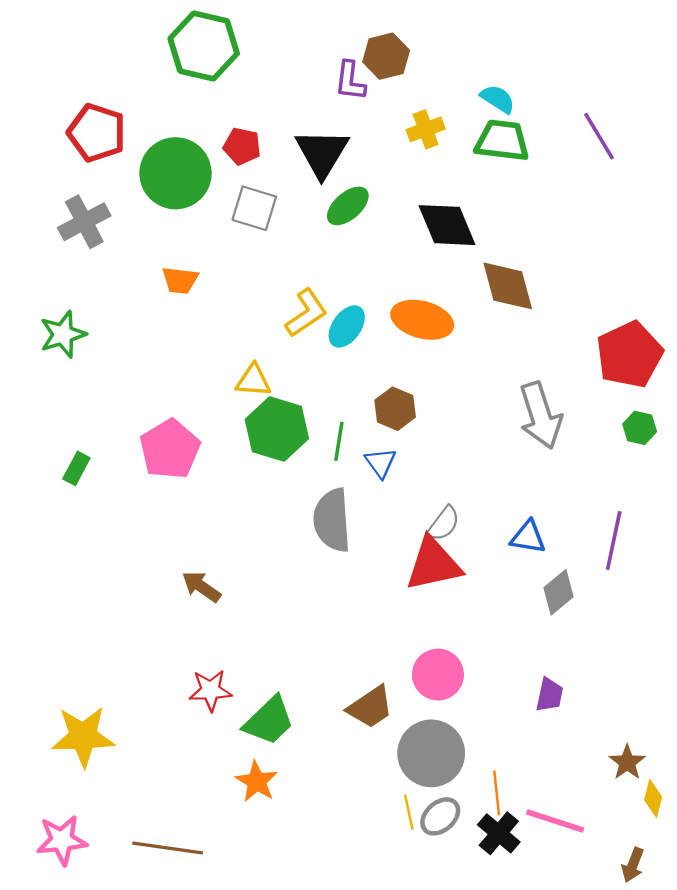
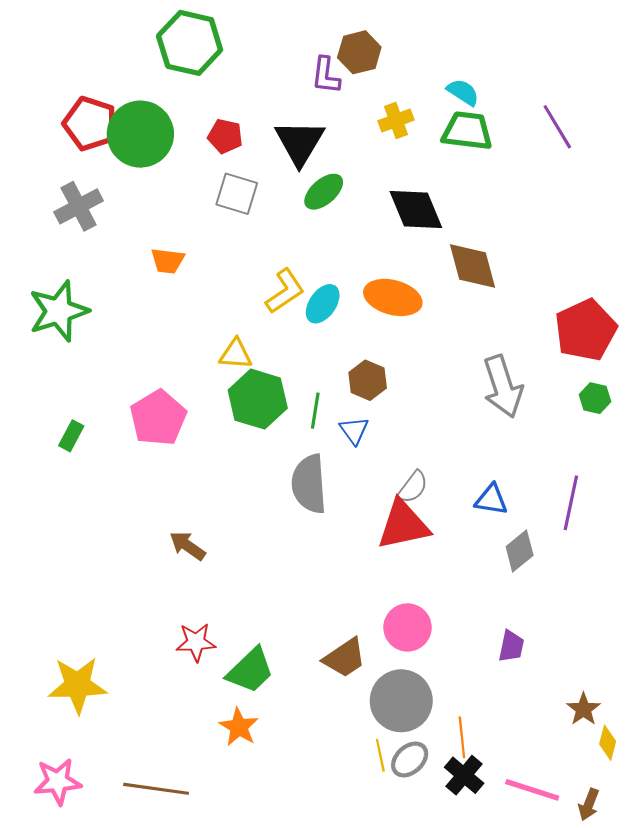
green circle: (176, 173) -> (140, 134), moved
green star: (63, 334) -> (59, 311), size x1.4
pink line: (555, 821) -> (532, 790), moved

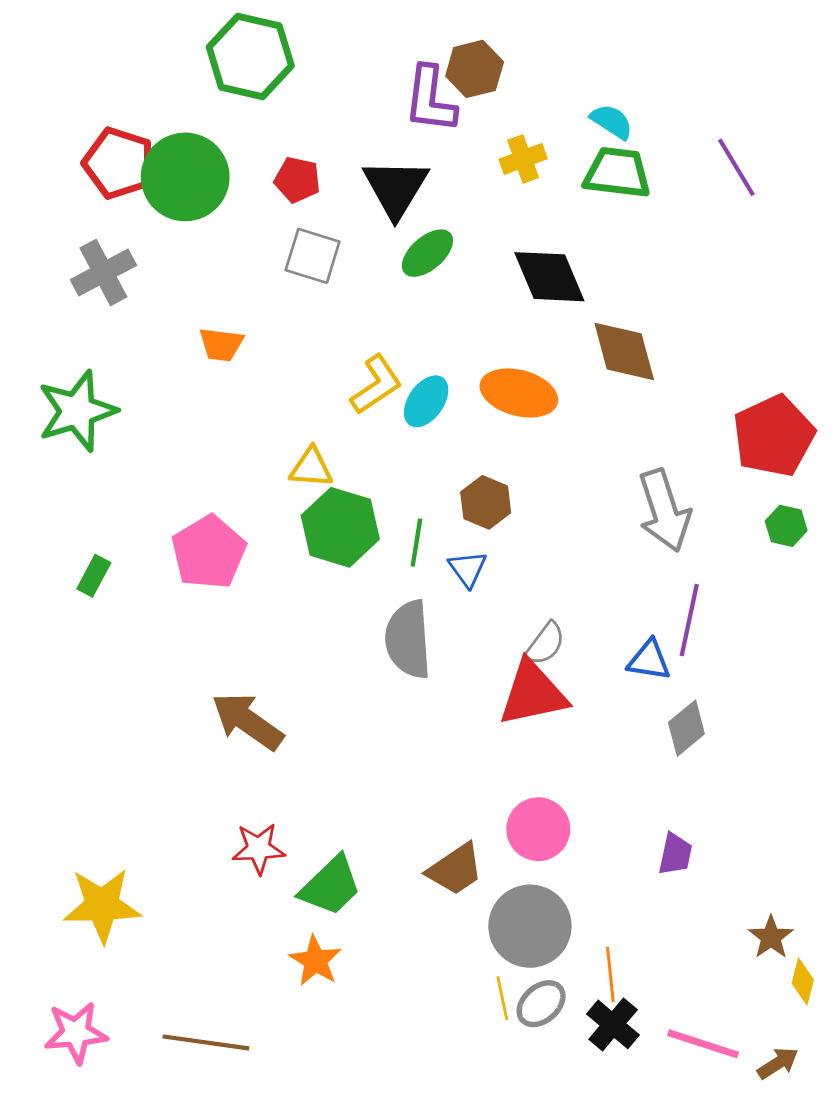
purple L-shape: (326, 75) -> (430, 99), size x1.4
purple line: (571, 503) -> (689, 620), moved
brown arrow: (188, 546) -> (247, 721), size x1.5
brown arrow: (589, 805) -> (778, 1063), turned -144

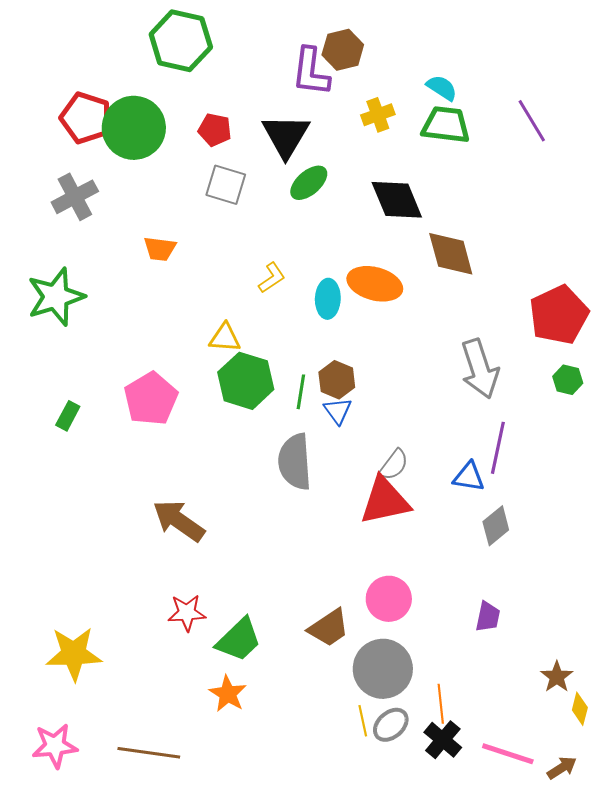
yellow L-shape: (376, 385) -> (272, 278), size x0.7
cyan ellipse: (426, 401) -> (328, 299), moved, turned -33
brown hexagon: (486, 502) -> (337, 380), moved

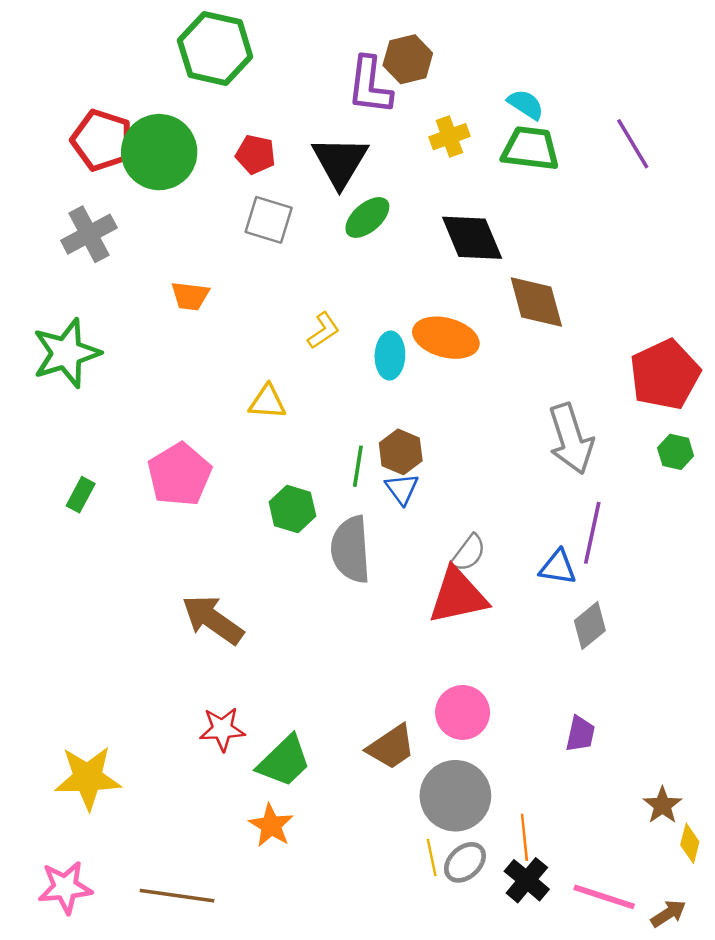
green hexagon: (246, 381) -> (292, 509), moved, size x0.7

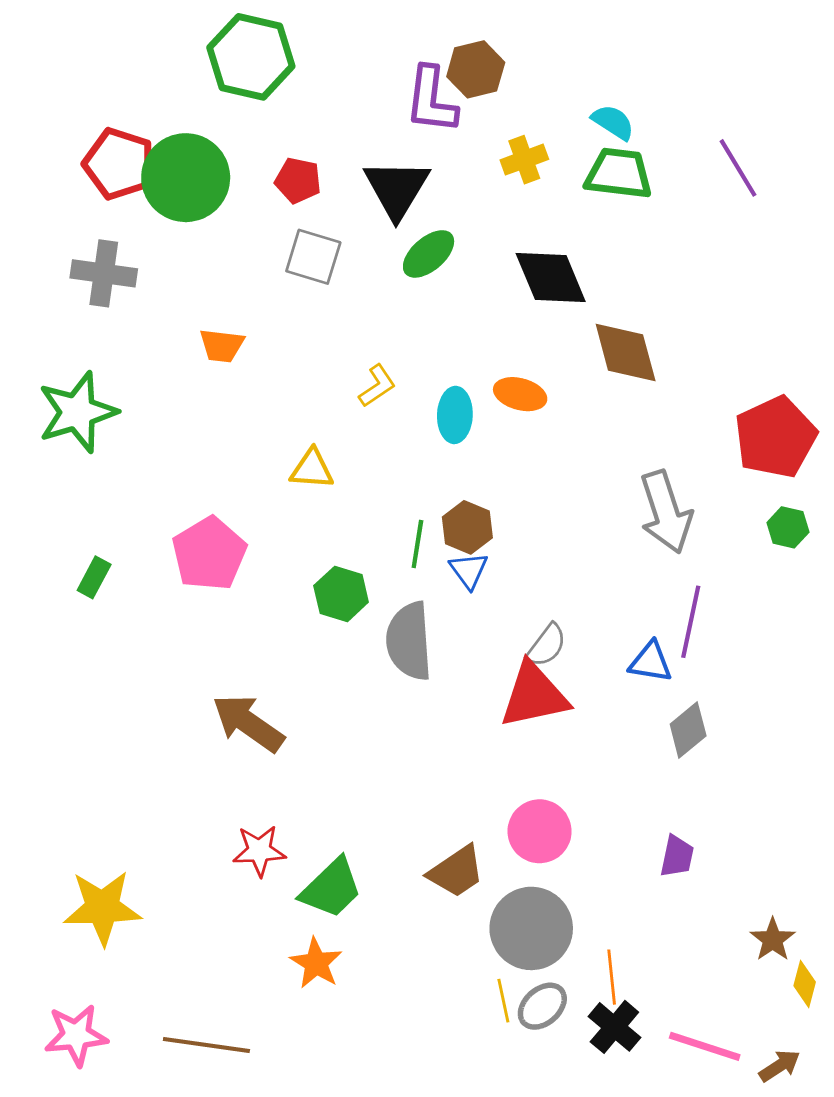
gray cross: (89, 234) -> (104, 273), turned 36
orange ellipse: (446, 338) -> (520, 394), size x0.7

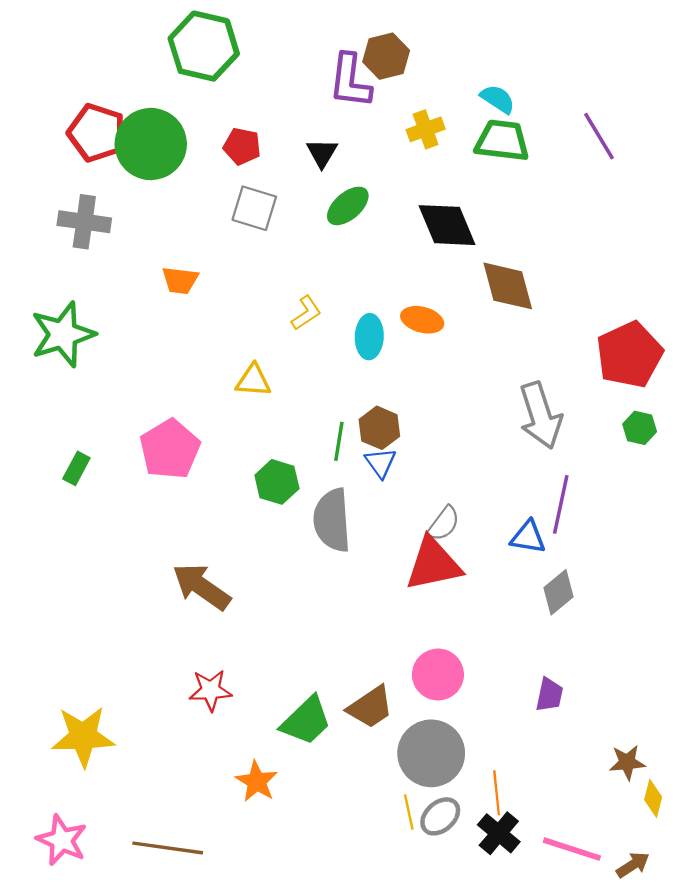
black triangle: (397, 189) -> (322, 153), size x0.6
green trapezoid: (331, 888) -> (306, 721), moved
brown star: (773, 940) -> (627, 762), turned 30
pink star: (76, 1035) -> (62, 840), turned 30

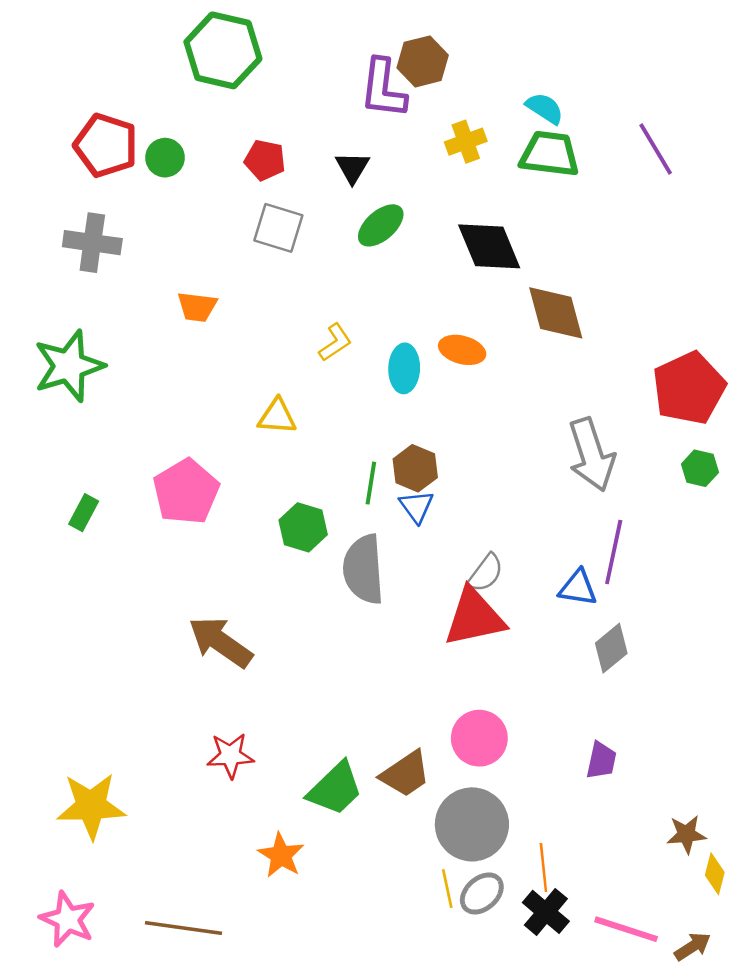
green circle: (151, 144) -> (165, 158), size x0.5

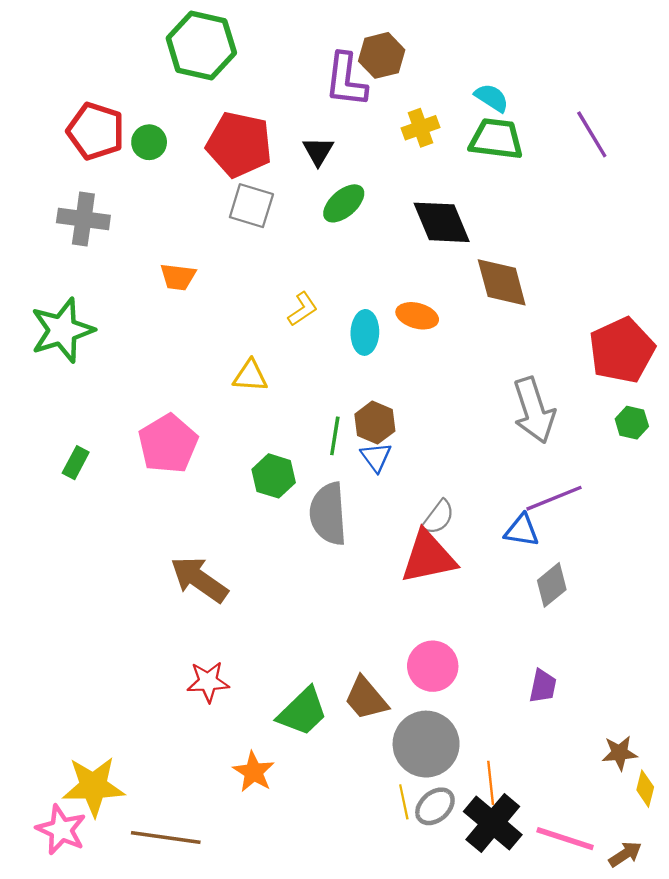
red pentagon: (265, 160) -> (239, 144), size x1.8
purple line: (614, 552) -> (554, 498), turned 56
brown trapezoid: (405, 774) -> (366, 698), turned 84
yellow star: (91, 806) -> (93, 786), moved
black cross: (546, 912) -> (493, 823), size x1.4

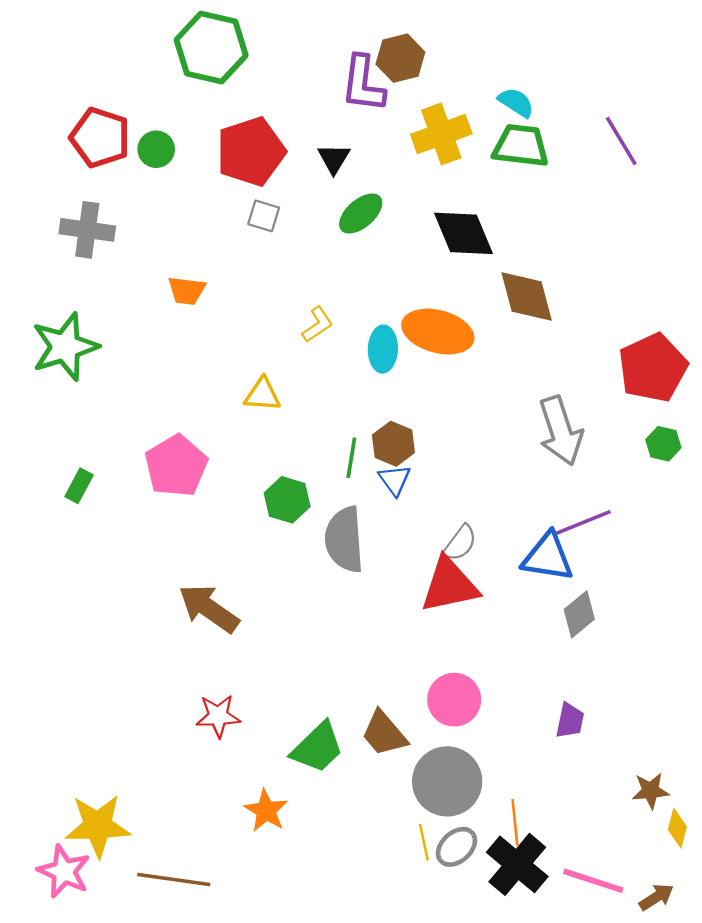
yellow cross: (420, 128) -> (441, 134), size x1.5
red pentagon: (239, 144) -> (251, 152), turned -30
gray square: (251, 206) -> (264, 216), size x0.7
orange ellipse: (417, 316) -> (438, 332), size x1.6
blue triangle: (522, 530) -> (548, 557), size x1.4

